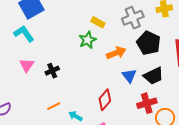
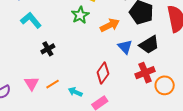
cyan L-shape: (24, 34) -> (31, 20), moved
pink triangle: (27, 65) -> (32, 83), moved

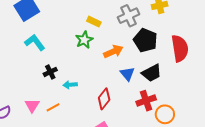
cyan arrow: (75, 92) -> (70, 85), moved, turned -32

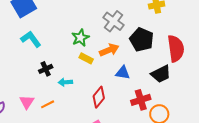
gray cross: (129, 16) -> (113, 21), moved, turned -30
yellow rectangle: (94, 22) -> (86, 58), moved
black trapezoid: (152, 73) -> (161, 74), moved
blue triangle: (127, 74) -> (123, 73), turned -42

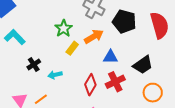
yellow rectangle: (86, 58) -> (72, 48), turned -72
black trapezoid: (161, 74) -> (143, 65), moved
red cross: (141, 100) -> (115, 82), moved

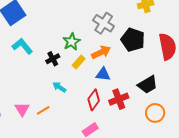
blue triangle: (110, 57) -> (103, 74), moved
black cross: (34, 64) -> (53, 59), moved
cyan arrow: (55, 75) -> (59, 87), turned 40

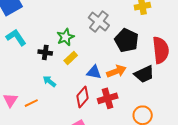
orange arrow: (101, 52) -> (116, 71), moved
black cross: (53, 59) -> (45, 52), turned 32
black trapezoid: (148, 85) -> (144, 74), moved

